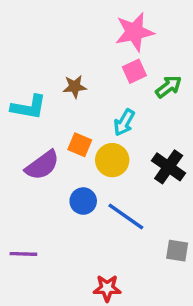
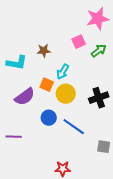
pink star: (134, 32) -> (98, 19), moved
cyan arrow: (124, 123) -> (63, 72), moved
black cross: (169, 167) -> (99, 98), turned 36
purple line: (23, 254) -> (14, 137), moved

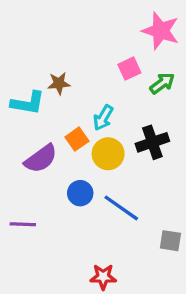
pink star: (98, 19) -> (161, 31), turned 30
brown star: (44, 51) -> (59, 83), moved
orange square: (47, 85) -> (77, 139), turned 32
black cross: (99, 98) -> (152, 142), moved

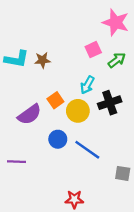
cyan L-shape: (28, 103) -> (17, 59), moved
cyan arrow: (103, 118) -> (87, 85), moved

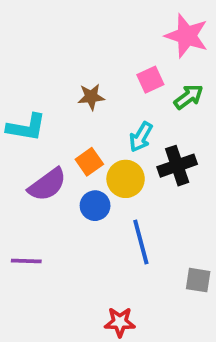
cyan L-shape: (17, 59) -> (26, 127), moved
brown star: (42, 60) -> (91, 97), moved
blue circle: (58, 139) -> (95, 206), moved
blue line: (87, 150) -> (141, 242), turned 40

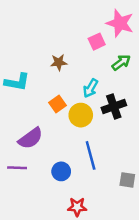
pink square: (150, 80) -> (97, 42), moved
purple semicircle: (47, 185) -> (31, 138), moved
blue circle: (95, 206) -> (61, 171), moved

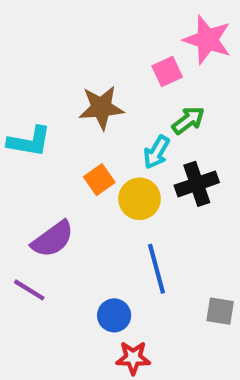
brown star: (59, 62) -> (101, 108), size x1.5
green arrow: (121, 62) -> (188, 120), moved
purple line: (17, 168) -> (29, 290), turned 30
blue circle: (61, 171) -> (114, 315), moved

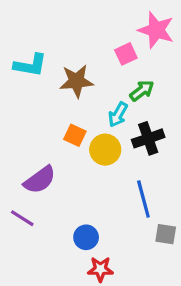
cyan L-shape: (29, 142) -> (30, 65), moved
orange square: (99, 180) -> (75, 135), turned -30
blue line: (156, 269) -> (143, 199), moved

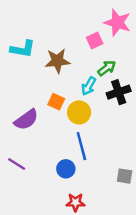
black cross: (148, 138) -> (119, 92), moved
purple semicircle: (40, 180) -> (26, 120), moved
blue line: (143, 199) -> (81, 146), moved
blue circle: (86, 237) -> (66, 169), moved

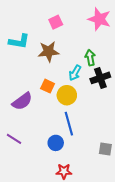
pink square: (95, 41) -> (56, 22), moved
green arrow: (107, 68) -> (90, 58), turned -63

